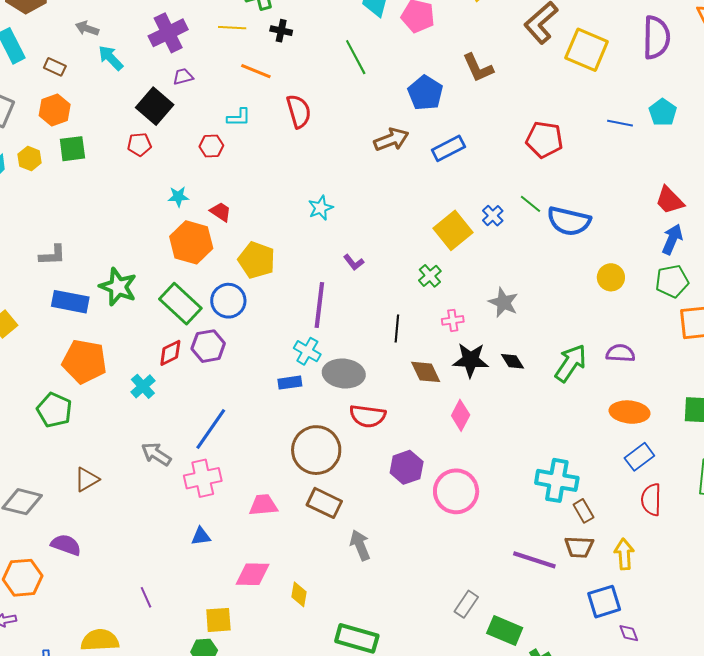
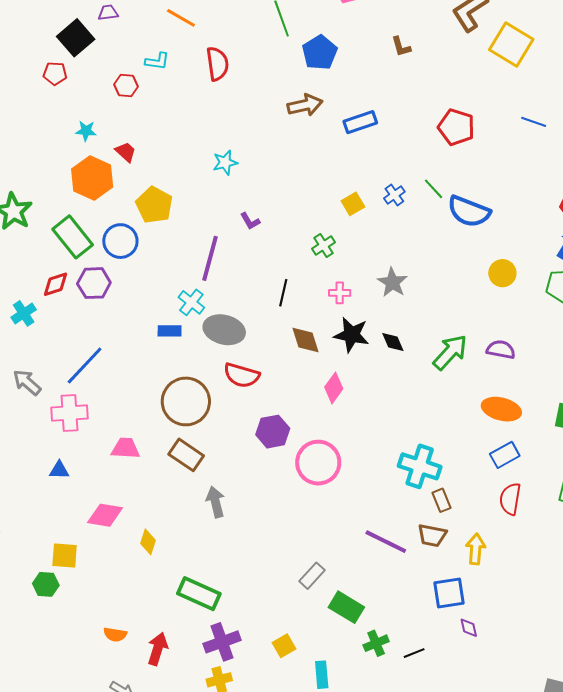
brown L-shape: (478, 68) -> (401, 47), size x0.7
blue pentagon: (425, 93) -> (320, 53), moved
yellow square: (453, 230) -> (353, 204), size x0.6

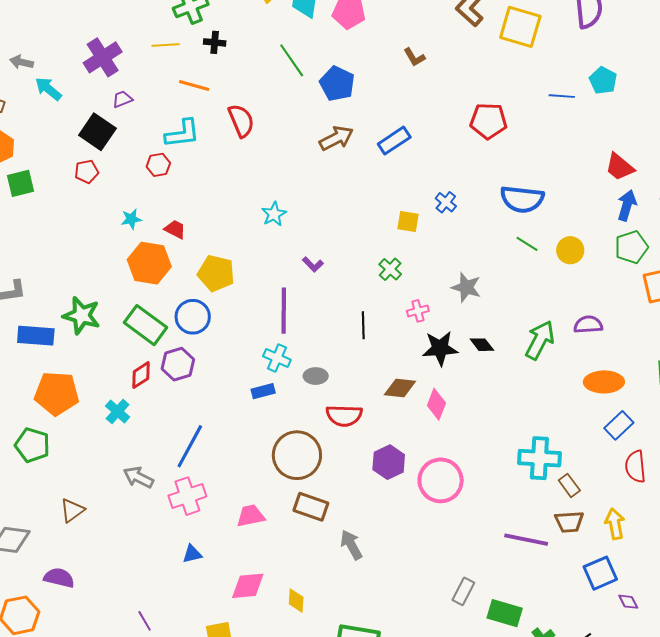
cyan L-shape: (157, 61) -> (182, 134), size x1.5
green line: (433, 189) -> (527, 244), moved
yellow square: (353, 204) -> (408, 221), turned -35
gray ellipse: (224, 330) -> (316, 376), size x0.6
brown diamond: (306, 340) -> (400, 388), moved, turned -52

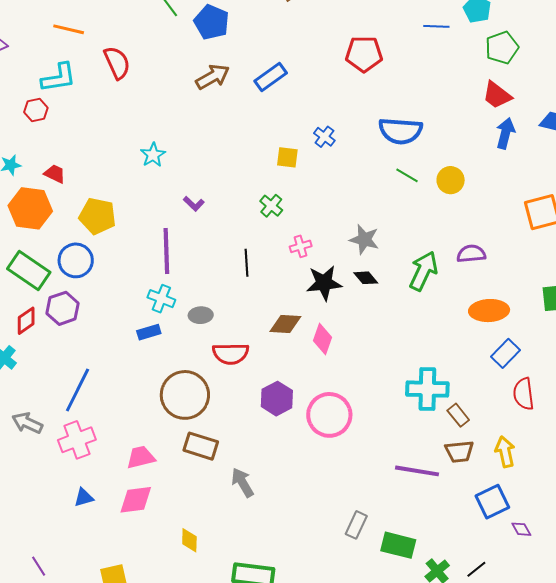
green pentagon: (631, 247) -> (502, 48), moved
gray star: (466, 287) -> (364, 240), moved
pink diamond: (248, 586) -> (136, 500), moved

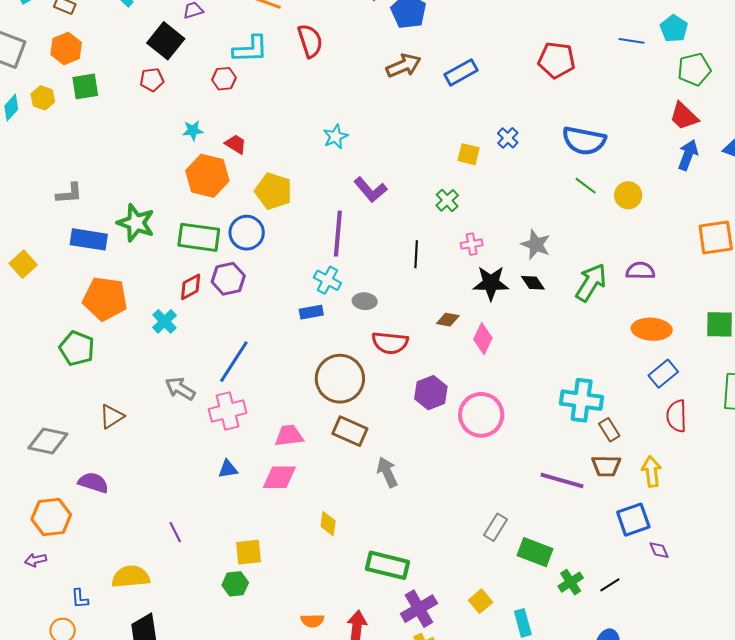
purple L-shape: (194, 204) -> (370, 190), size x1.6
green rectangle: (29, 271) -> (199, 237), turned -33
brown diamond: (285, 324) -> (448, 320), size x0.7

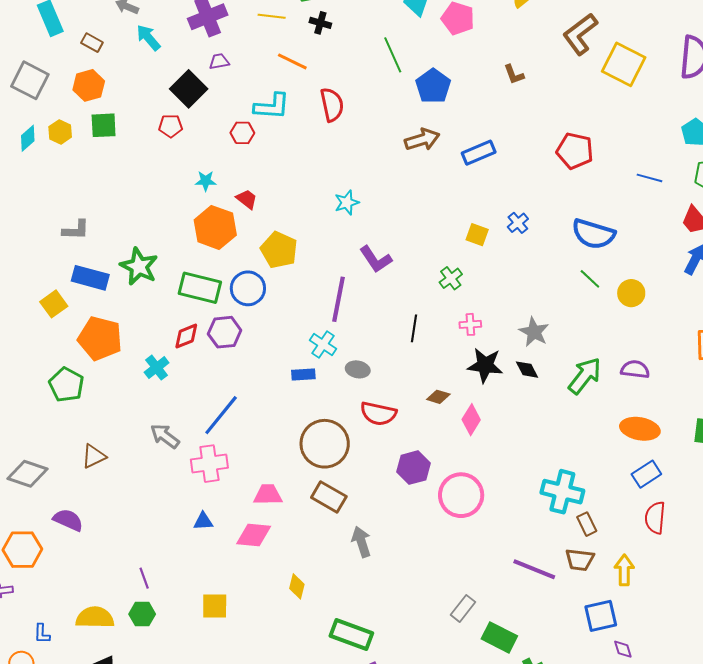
blue line: (632, 41) -> (649, 178), moved
yellow square: (23, 264) -> (54, 304), moved
green hexagon: (235, 584) -> (142, 614), moved

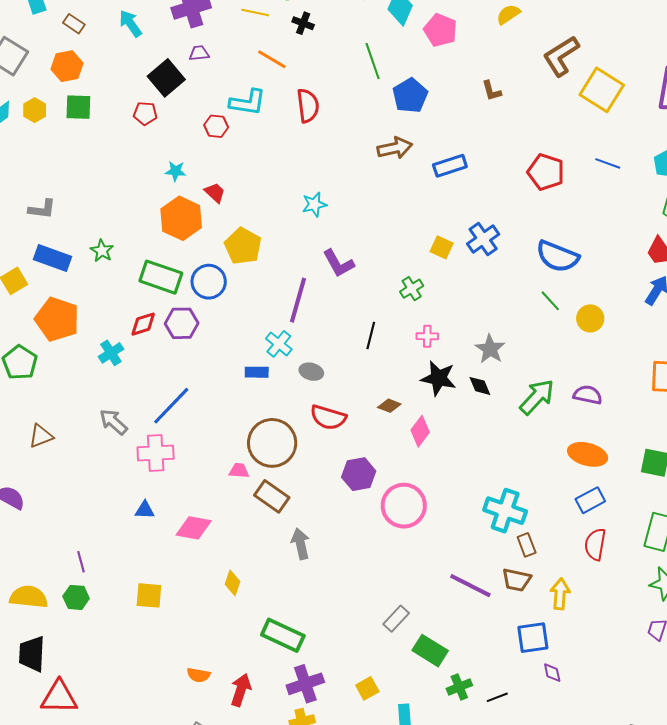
blue line: (649, 178) -> (608, 163), moved
blue cross: (518, 223) -> (483, 239), size x1.5
green star: (139, 266) -> (102, 251), size x0.6
pink trapezoid: (268, 495) -> (239, 471), moved, size x0.7

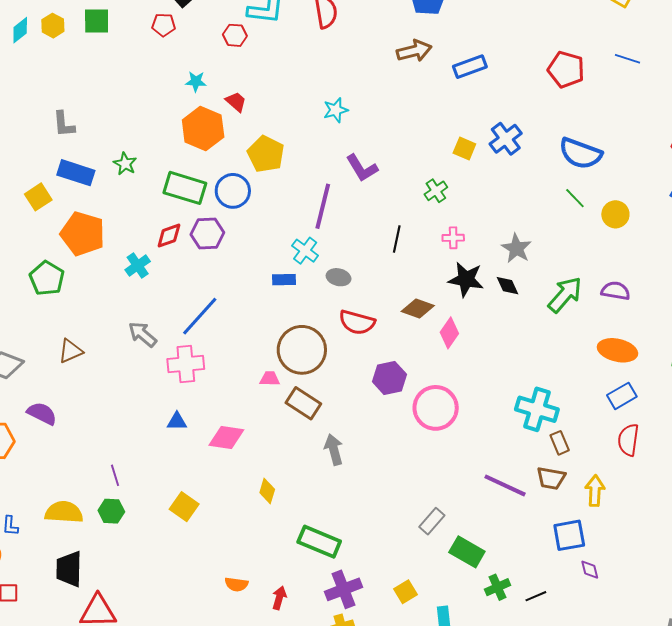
gray L-shape: (42, 209) -> (64, 124), turned 80
brown diamond: (389, 406) -> (418, 309), size x1.4
yellow square: (149, 595) -> (184, 507), turned 32
red arrow: (241, 690) -> (279, 598), size x0.7

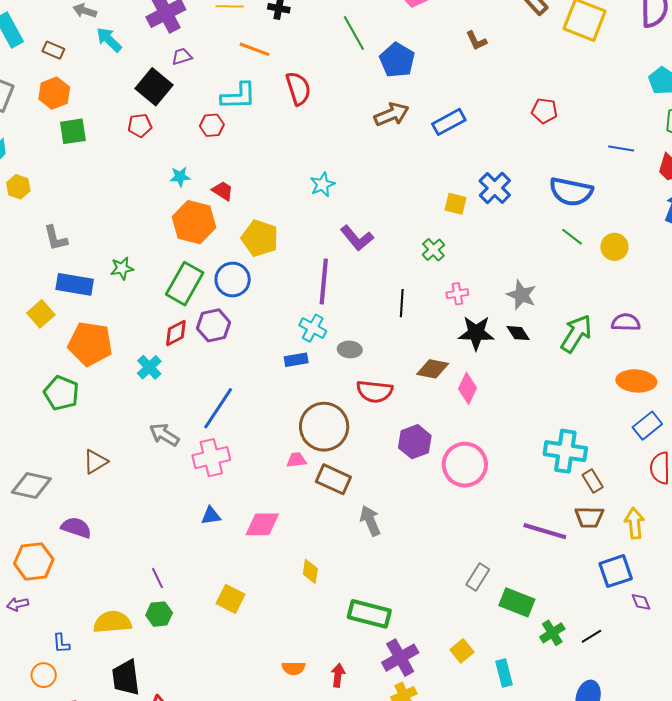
yellow hexagon: (53, 26) -> (18, 187), moved
blue line: (628, 59) -> (621, 148), moved
red pentagon: (566, 70) -> (544, 111), size x0.7
green star: (125, 164) -> (122, 268), turned -30
green rectangle: (185, 188) -> (185, 284), turned -69

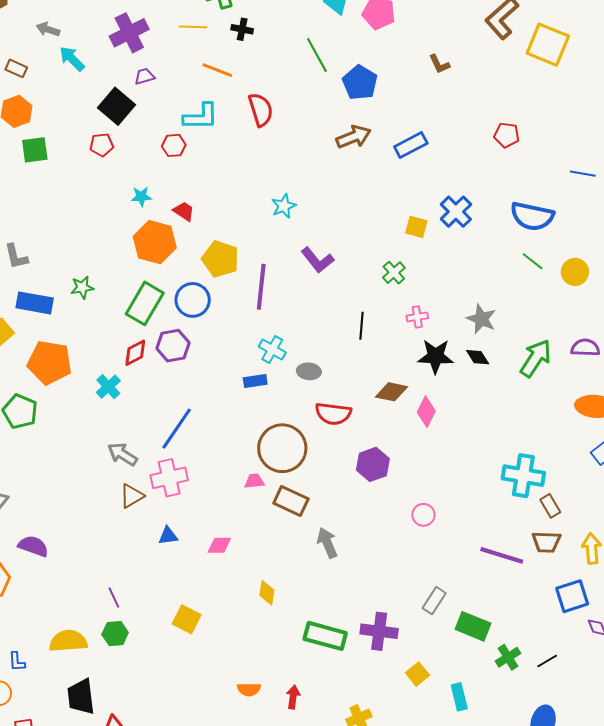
purple line: (324, 282) -> (261, 287), moved
brown triangle: (95, 462) -> (132, 496), moved
pink circle: (465, 465) -> (423, 515), moved, size x0.5
pink diamond: (262, 524) -> (219, 545), size x0.7
purple cross: (400, 658) -> (379, 631), moved, turned 36

